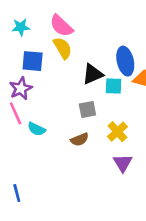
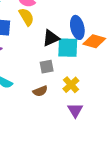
cyan square: (114, 86) -> (68, 48), size x1.5

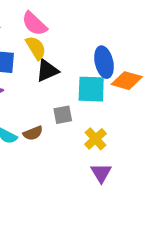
black triangle: (51, 38) -> (47, 71), moved
brown semicircle: (40, 91) -> (33, 133), moved

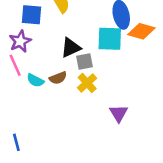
black triangle: (47, 71) -> (71, 48), moved
yellow cross: (95, 139) -> (87, 83), moved

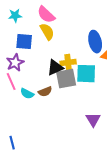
cyan square: (110, 39) -> (86, 74), moved
gray square: (85, 62) -> (66, 79), size x1.5
yellow cross: (87, 83) -> (68, 63), moved, turned 35

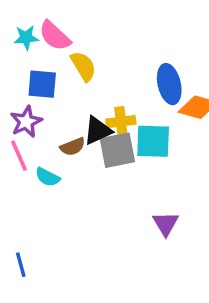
pink semicircle: (46, 15) -> (55, 36), moved
brown semicircle: (45, 92) -> (73, 147), moved

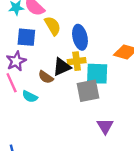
blue ellipse: (169, 84) -> (80, 37), moved
brown semicircle: (73, 147) -> (46, 77), turned 56
gray square: (117, 150) -> (88, 91), moved

